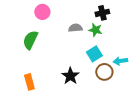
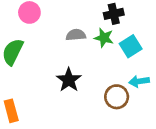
cyan square: (94, 54) -> (131, 46), moved
black star: (70, 76) -> (69, 80), moved

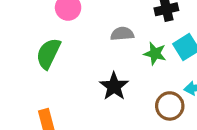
green star: (104, 38) -> (155, 54), moved

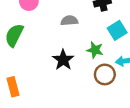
green star: (155, 54) -> (95, 50), moved

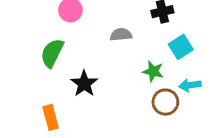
black star: (63, 60) -> (84, 84), moved

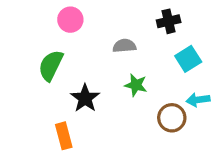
green star: (153, 71) -> (136, 85), moved
orange rectangle: (51, 117) -> (64, 136), moved

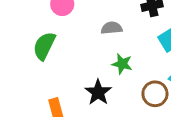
black star: (85, 98) -> (98, 92), moved

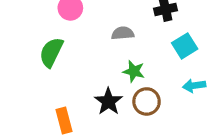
brown circle: (155, 94) -> (147, 101), moved

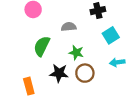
green semicircle: (51, 52) -> (42, 46), moved
black star: (108, 101) -> (59, 73), turned -30

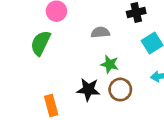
green semicircle: (42, 46) -> (41, 43), moved

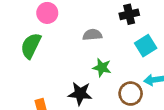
brown circle: (120, 90) -> (131, 94), moved

